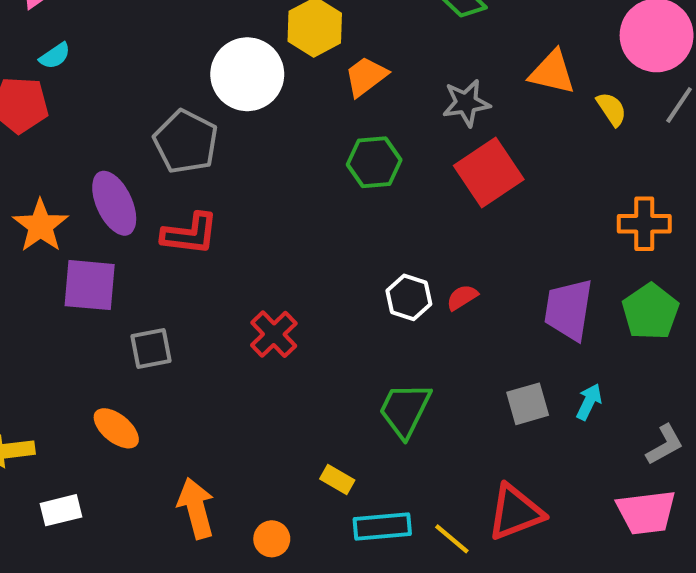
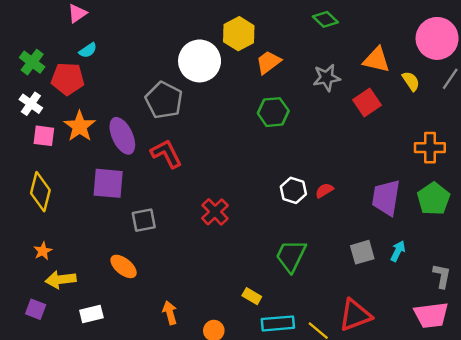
red square: (489, 173) -> (367, 103), moved, size x0.7
orange star: (41, 226) -> (80, 126), moved
red L-shape: (190, 234) -> (166, 154), turned -124
gray L-shape: (665, 445) -> (442, 276), turned -50
orange arrow: (196, 508) -> (170, 313), size x0.7

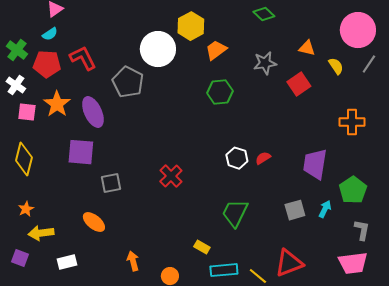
cyan semicircle: (88, 50) -> (50, 34), moved
orange triangle: (377, 60) -> (307, 48), size x0.7
red L-shape: (166, 154) -> (83, 58), moved
green pentagon: (434, 199) -> (353, 190), moved

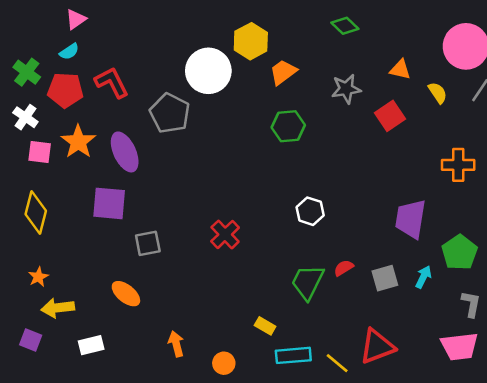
red semicircle: (263, 158) -> (344, 268), moved

